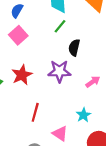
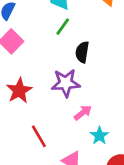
pink arrow: (93, 82) -> (83, 113), moved
red line: (35, 112) -> (39, 136), turned -42

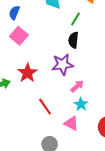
green line: (63, 27) -> (75, 19), moved
cyan star: (99, 136) -> (81, 104), moved

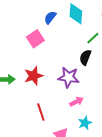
blue semicircle: (14, 13) -> (50, 17), moved
cyan star: (81, 104) -> (85, 123), moved

